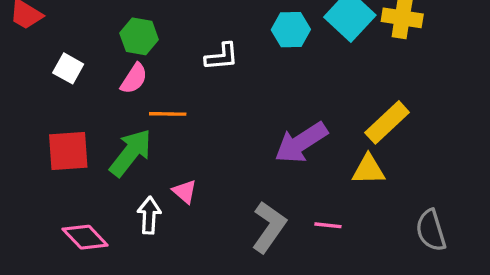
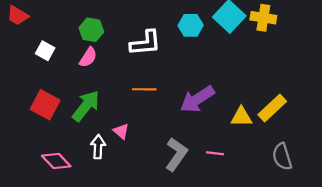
white L-shape: (222, 57) -> (145, 43), size x1.4
orange line: (168, 114) -> (144, 89), moved
yellow rectangle: (387, 122) -> (272, 108), moved
red square: (68, 151) -> (45, 105), turned 32

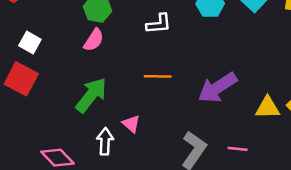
white L-shape: (145, 43) -> (159, 24), size x0.7
white square: (45, 51) -> (30, 43), moved
red square: (45, 105) -> (21, 79), moved

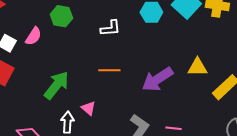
pink semicircle: (94, 40) -> (33, 36), moved
yellow triangle: (268, 108) -> (197, 67), moved

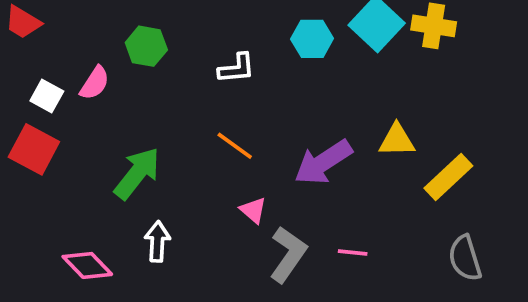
orange line: (109, 70) -> (235, 146), turned 35
pink triangle: (88, 108) -> (253, 210), moved

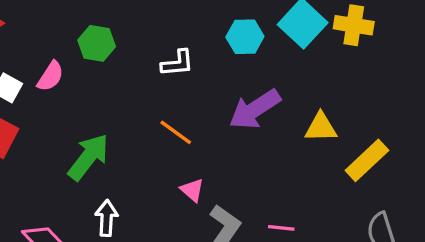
purple arrow: (323, 162) -> (255, 109), moved

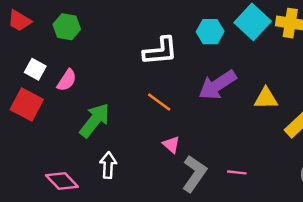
green hexagon: (97, 43) -> (67, 27), moved
white L-shape: (177, 63) -> (160, 51), size x1.4
pink semicircle: (50, 76) -> (67, 80), moved

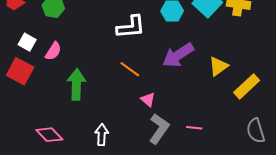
yellow triangle: (266, 98) -> (218, 66), turned -35
green arrow: (95, 120) -> (76, 84), turned -36
pink triangle: (171, 145) -> (148, 99), moved
white arrow: (108, 165) -> (102, 135), moved

